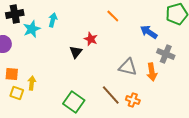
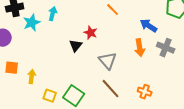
gray triangle: (128, 67) -> (108, 61), moved, turned 36
orange arrow: (152, 72) -> (140, 48), moved
yellow square: (17, 93) -> (50, 96), moved
orange cross: (133, 100) -> (145, 92), moved

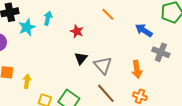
red star: (91, 33) -> (77, 31), moved
black triangle: (76, 46) -> (81, 58), moved
orange arrow: (140, 48) -> (137, 69), moved

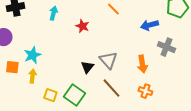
cyan star: (27, 27) -> (32, 55), moved
blue arrow: (144, 30) -> (149, 25), turned -48
black triangle: (81, 58) -> (87, 67), moved

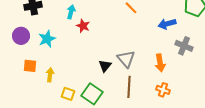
red star: (82, 26) -> (83, 26), moved
cyan star: (32, 55) -> (47, 39), moved
brown line: (111, 88) -> (129, 87), turned 45

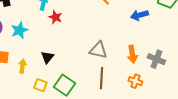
gray cross: (184, 46) -> (156, 59), moved
gray triangle: (126, 59) -> (98, 50), turned -36
black triangle: (105, 66) -> (47, 57), moved

